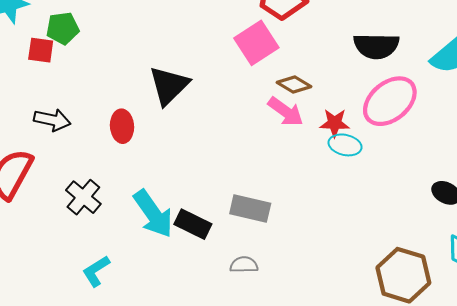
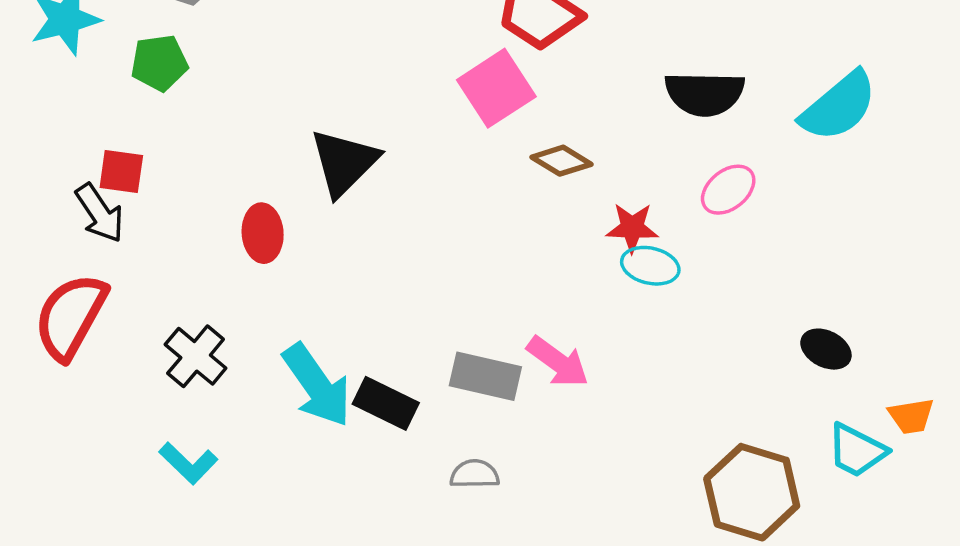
red square: (41, 50) -> (121, 172), moved
pink ellipse: (390, 101) -> (728, 190), size x0.6
pink arrow: (286, 112) -> (558, 362), moved
black arrow: (52, 120) -> (100, 213), moved, turned 44
cyan L-shape: (96, 271) -> (188, 463), moved, turned -104

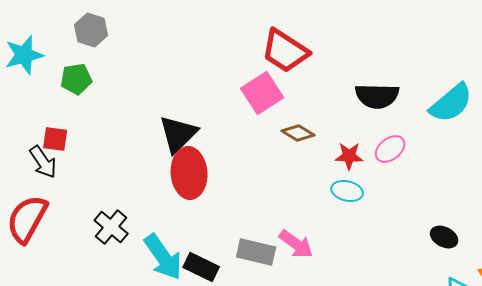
red star: (632, 228) -> (349, 156), moved
red ellipse: (263, 233) -> (189, 173), moved, size x1.6
black cross: (196, 356) -> (111, 227), moved

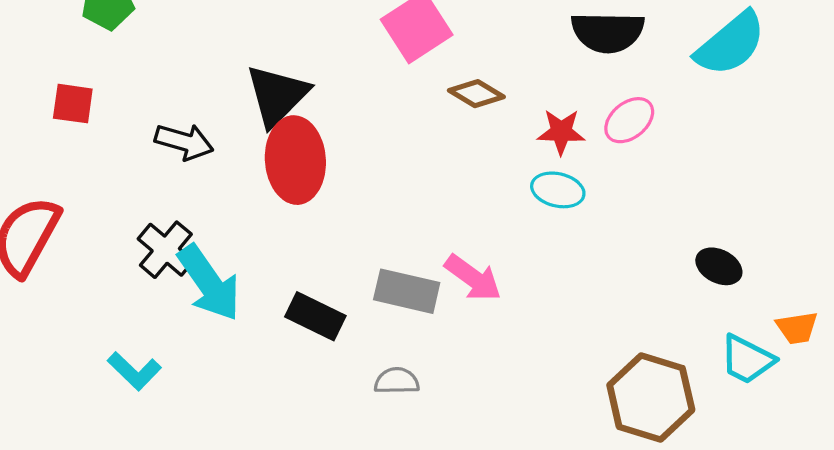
black arrow: (43, 162) -> (184, 142), moved, turned -40
cyan arrow: (163, 257) -> (209, 283), moved

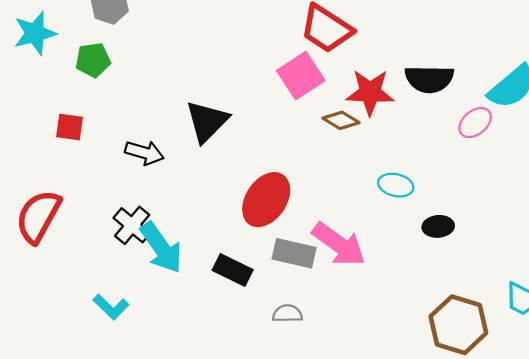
pink ellipse: (629, 120) -> (475, 123), moved
red star: (561, 132) -> (370, 92), moved, size x1.5
red ellipse: (295, 160) -> (266, 200), moved, turned 38
black ellipse: (719, 266) -> (438, 226), moved, turned -32
pink arrow: (473, 278) -> (339, 244), size x1.4

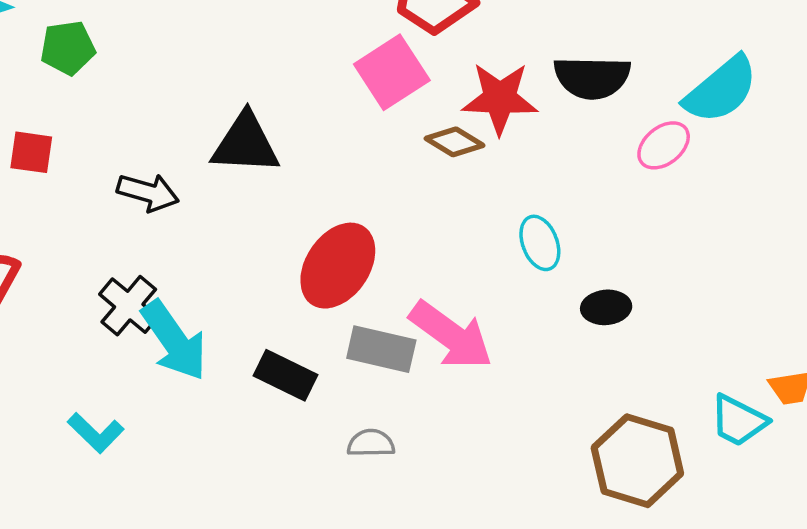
black triangle: (207, 121) -> (245, 144), turned 48
cyan ellipse: (396, 185) -> (540, 243), turned 56

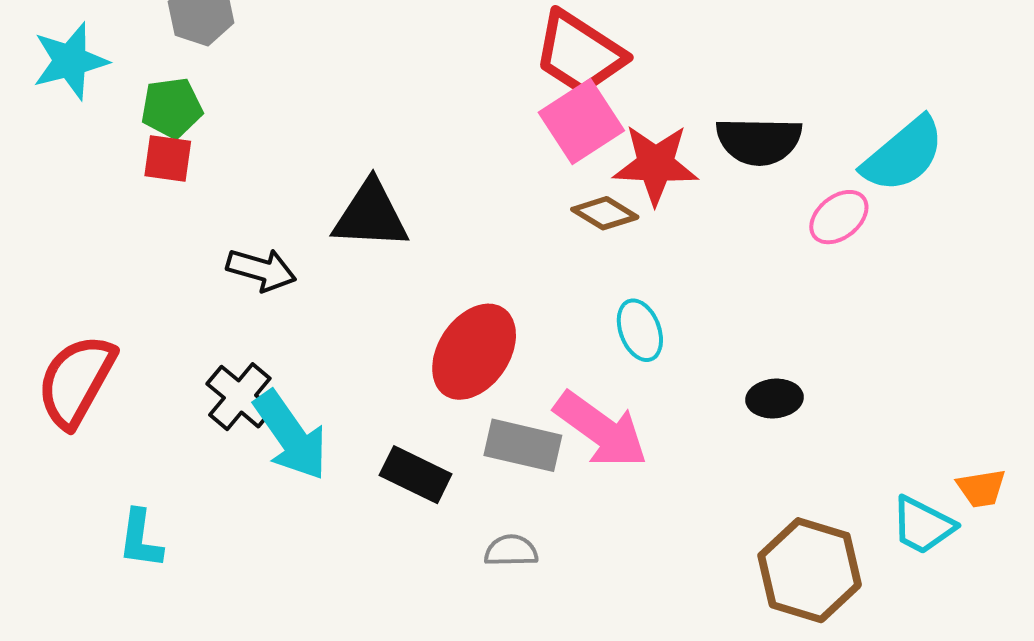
pink square: (392, 72) -> (581, 121), moved
red square: (31, 152) -> (168, 159), moved
cyan ellipse: (540, 243) -> (640, 330), moved
cyan L-shape: (96, 433) -> (140, 539), moved, turned 54

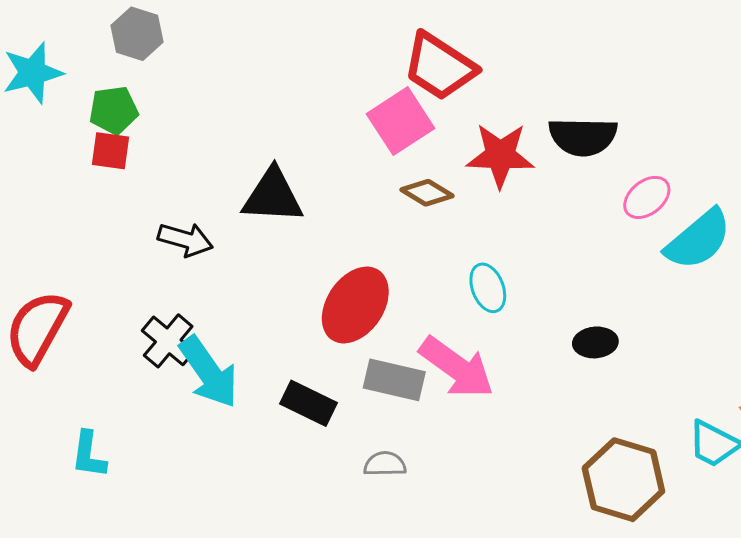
pink square: (581, 121) -> (400, 121), moved
cyan semicircle: (903, 155) -> (698, 240), moved
brown diamond: (605, 213) -> (427, 193), moved

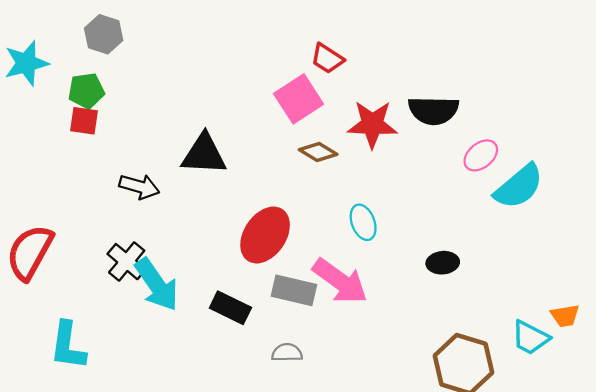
red trapezoid: (439, 67) -> (327, 59), size x0.6
cyan L-shape: (89, 455) -> (68, 346), size x1.4

